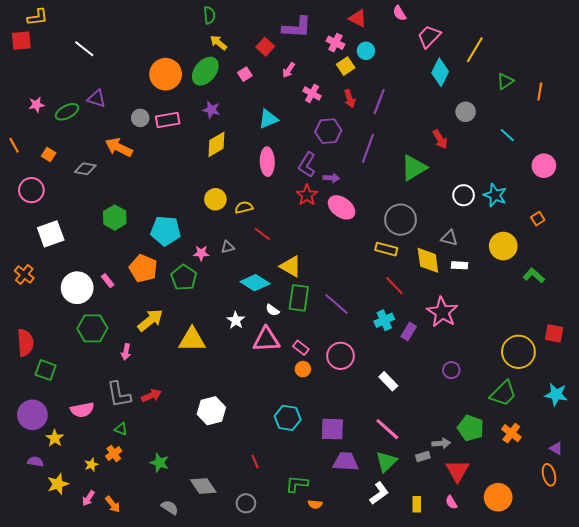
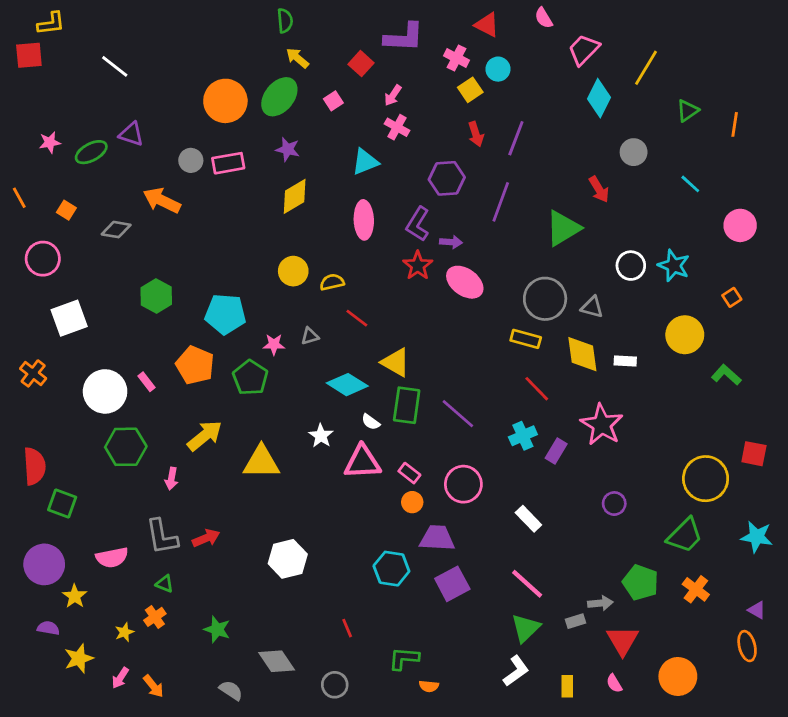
pink cross: (312, 93) -> (397, 127), moved
gray triangle: (449, 238) -> (592, 307), moved
purple square: (332, 429) -> (452, 584), turned -30
purple trapezoid: (346, 462) -> (437, 538), moved

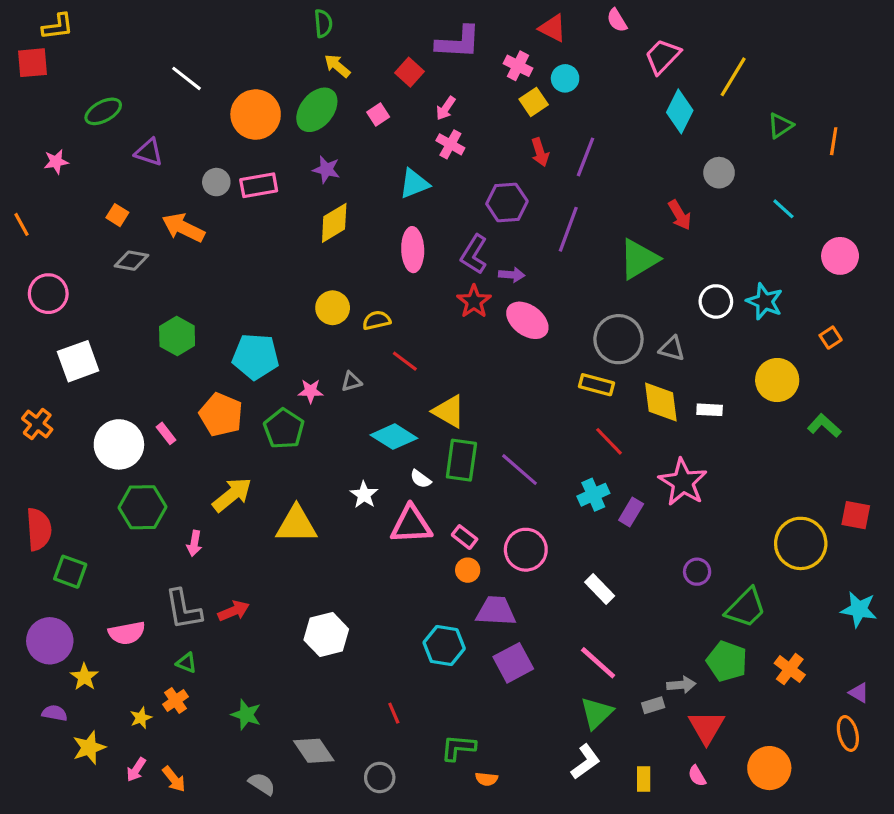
white line: (115, 66) -> (186, 78), moved
green ellipse: (91, 152) -> (103, 111), moved
orange square: (66, 210) -> (117, 215), moved
green trapezoid: (685, 535) -> (746, 608), moved

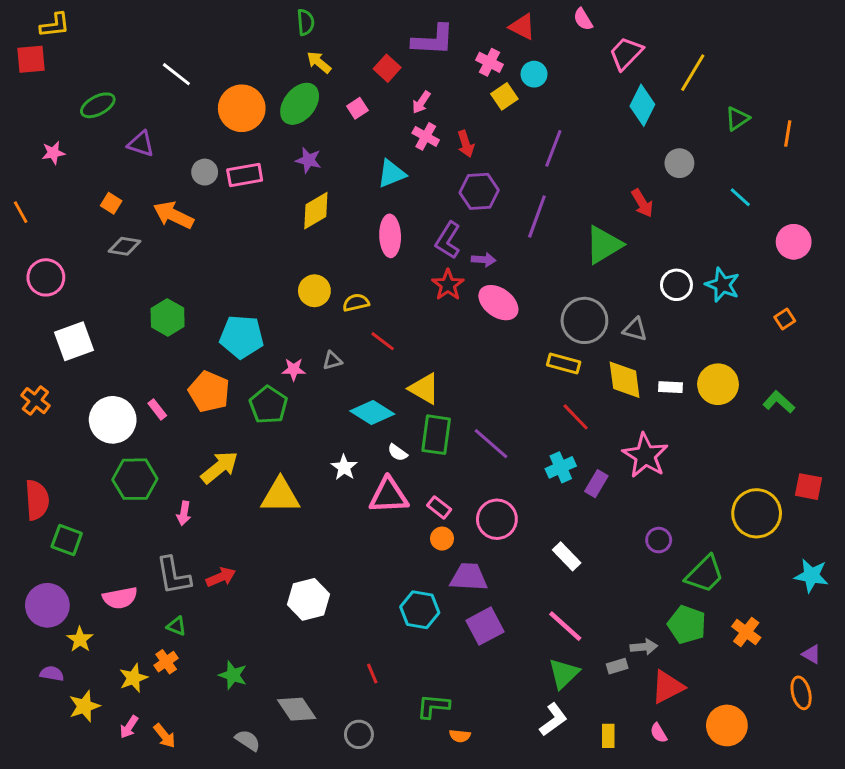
red arrow: (540, 152) -> (466, 144), moved
yellow circle: (777, 380) -> (718, 384), moved
yellow star: (141, 718) -> (133, 678), size x1.4
red triangle: (706, 727) -> (668, 687), turned 33

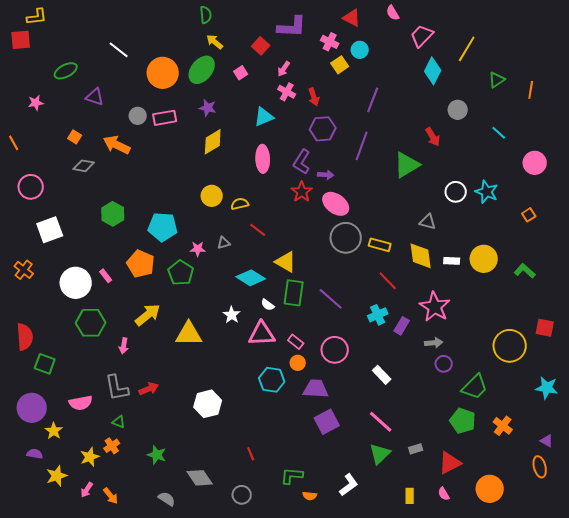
gray circle: (584, 320) -> (346, 238), moved
cyan hexagon: (420, 610) -> (272, 380), moved
gray arrow: (644, 647) -> (434, 343), moved
white L-shape: (553, 720) -> (349, 485), moved

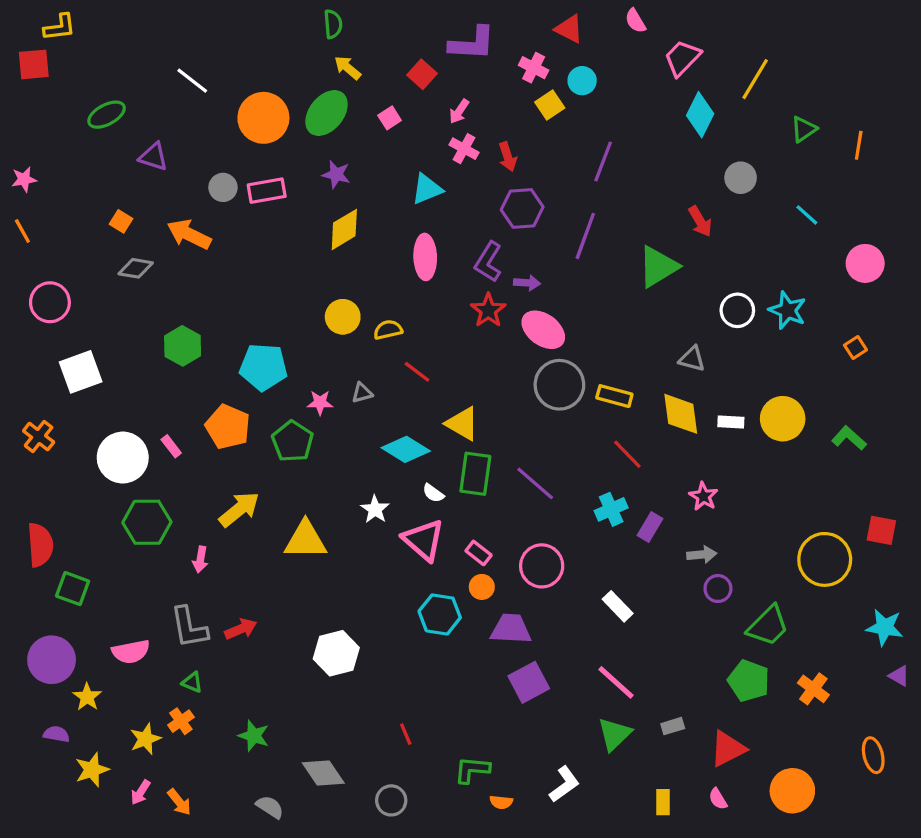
pink star: (36, 103) -> (24, 179), moved
pink star: (435, 307) -> (703, 496), size x0.6
pink triangle: (262, 334) -> (424, 540), turned 44
purple triangle: (547, 441) -> (899, 676), moved

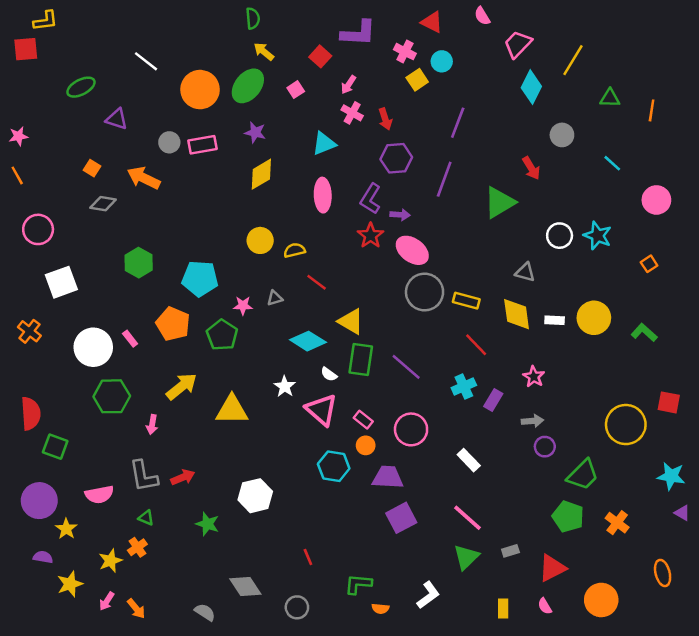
green triangle: (804, 129) -> (610, 98), turned 35
green star: (254, 736) -> (207, 524), moved

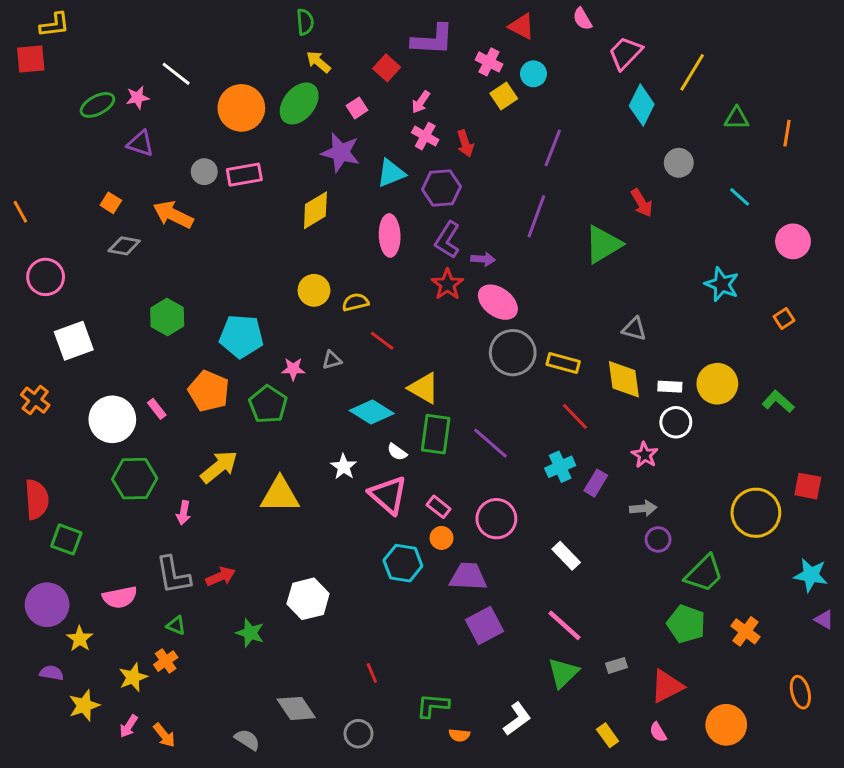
purple star: (255, 133) -> (341, 152), moved, size x1.5
pink star: (18, 136) -> (138, 98), moved
purple hexagon: (396, 158) -> (442, 188), moved
white circle: (560, 236) -> (676, 422), moved
yellow rectangle: (503, 609) -> (608, 735), turned -36

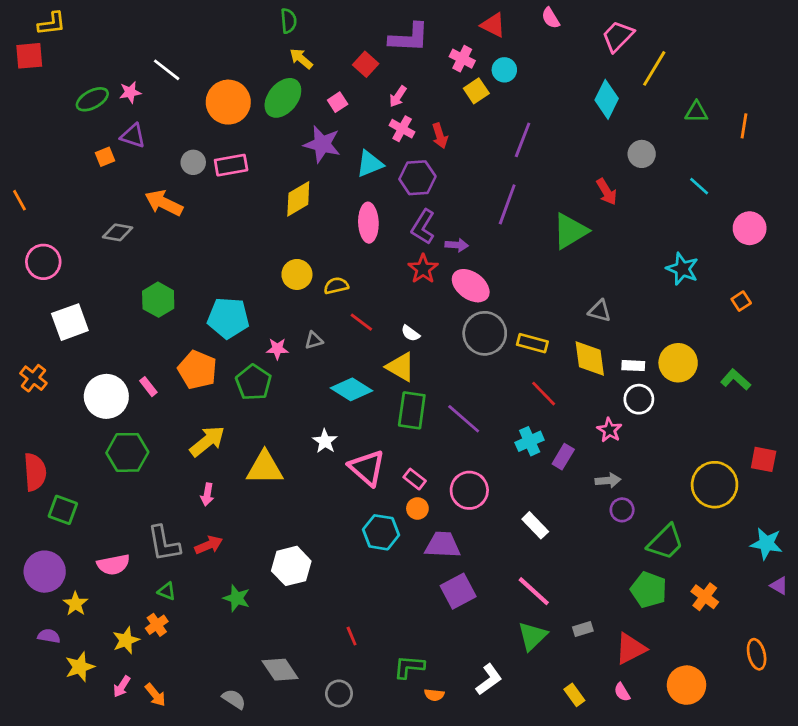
pink trapezoid: (625, 53) -> (618, 36), moved
orange square: (111, 203) -> (105, 157), moved, turned 36
white semicircle: (397, 452) -> (410, 333), moved
pink arrow: (183, 513) -> (207, 494), moved

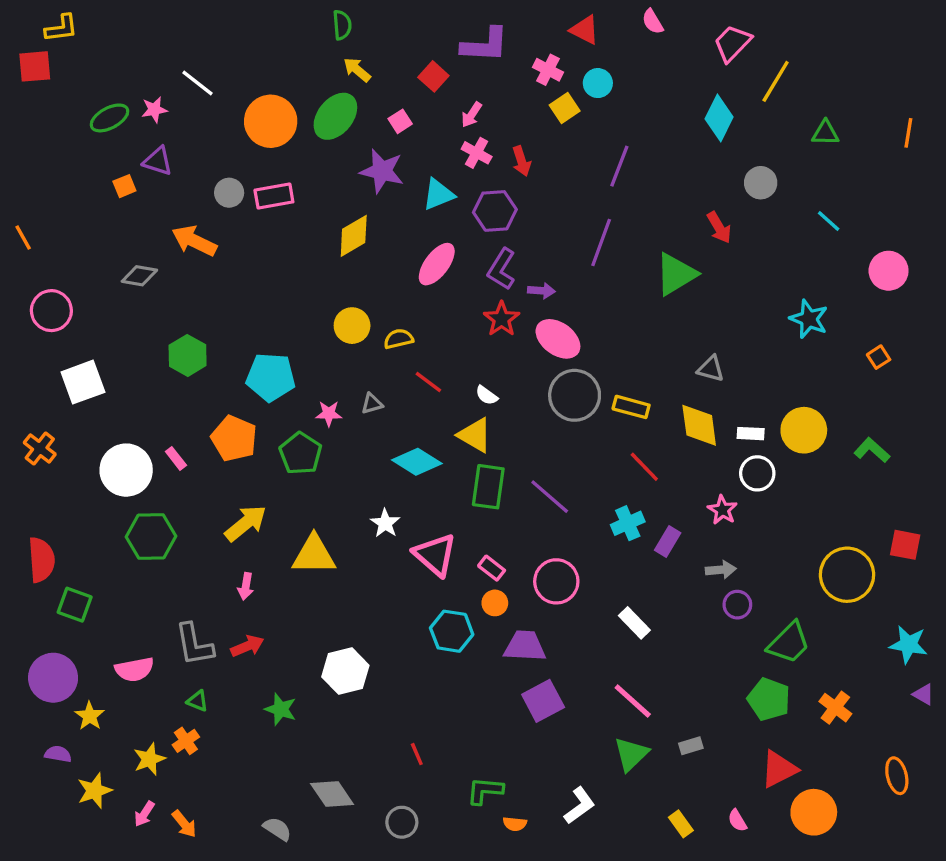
orange line: (744, 126) -> (908, 133), moved
pink ellipse: (368, 223) -> (437, 264), turned 39
red triangle: (630, 649) -> (779, 769), moved

